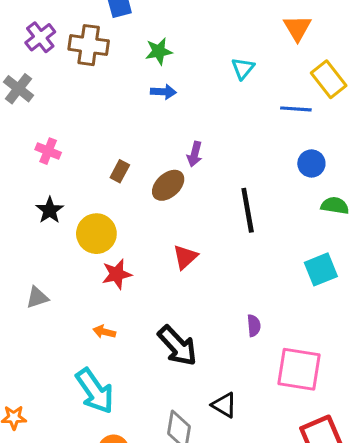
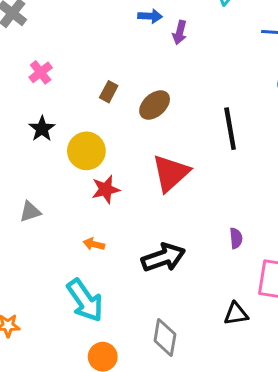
pink cross: (48, 151) -> (41, 72), turned 30
purple arrow: (195, 154) -> (180, 32), moved
red triangle: (185, 257) -> (171, 173), size x1.6
black arrow: (177, 346) -> (163, 258), turned -66
black triangle: (224, 405) -> (236, 314), moved, turned -40

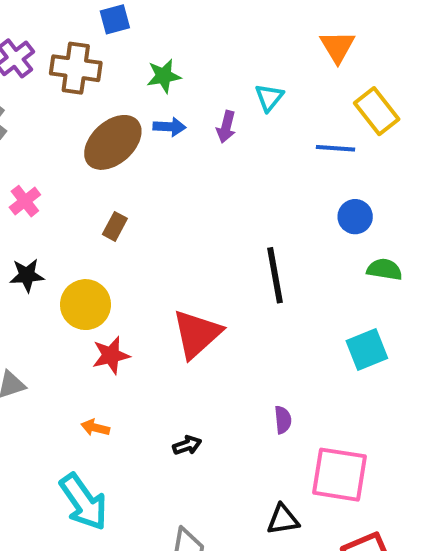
purple arrow: (180, 32) -> (226, 127), moved
brown ellipse: (155, 105) -> (113, 142), moved, size x1.4
black star: (42, 129) -> (27, 275), turned 30
black arrow: (163, 258) -> (187, 445), size x0.5

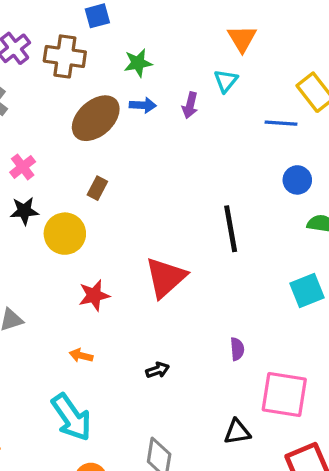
orange triangle: (338, 47) -> (242, 39), moved
black star: (27, 275) -> (24, 211), moved
yellow circle: (85, 305) -> (65, 234), moved

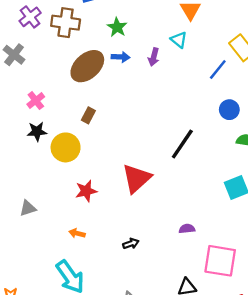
green star: (138, 63) -> (117, 27), turned -30
cyan triangle: (226, 81) -> (179, 40), turned -30
blue line: (281, 123) -> (218, 70), turned -55
black line: (231, 229) -> (182, 144), turned 44
purple semicircle: (237, 349) -> (187, 229), turned -91

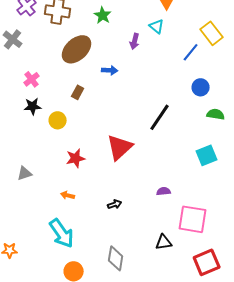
blue arrow: (121, 57) -> (110, 70), moved
yellow circle: (66, 147) -> (58, 120), size x0.7

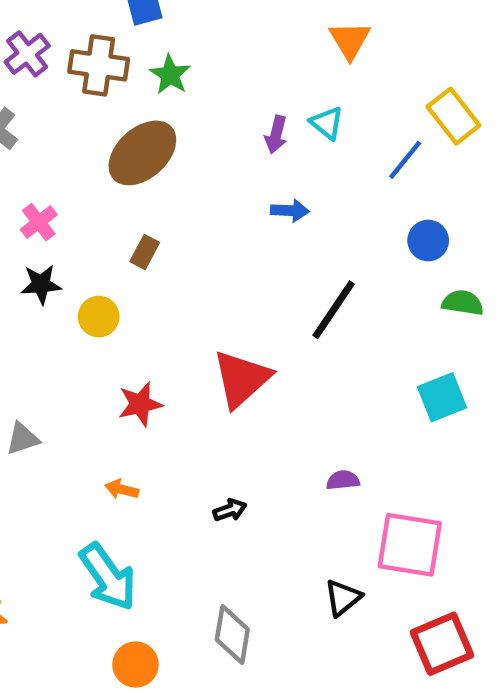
green star: (103, 15) -> (170, 75), moved
cyan triangle: (157, 26) -> (327, 123), moved
blue arrow: (110, 70) -> (290, 211), moved
black triangle: (164, 242) -> (343, 598), turned -30

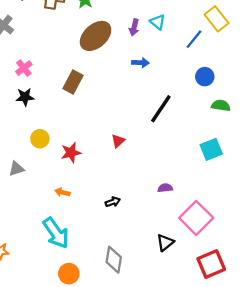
brown ellipse: (142, 153) -> (96, 36), moved
brown rectangle: (145, 252) -> (73, 82), size x1.5
yellow circle: (99, 317) -> (40, 139), moved
red triangle: (241, 379) -> (118, 141), size x0.5
pink square: (410, 545) -> (196, 218), turned 36

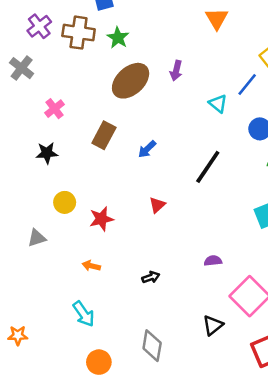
cyan triangle: (158, 22) -> (218, 104), moved
blue arrow: (141, 63) -> (147, 149), moved, turned 133
pink cross: (24, 68) -> (54, 109), moved
cyan arrow: (56, 233) -> (84, 314), size x0.7

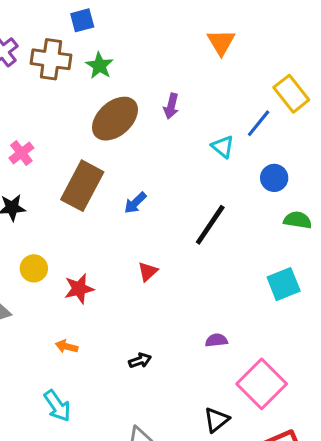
brown rectangle: (104, 135) -> (82, 186), size x1.4

